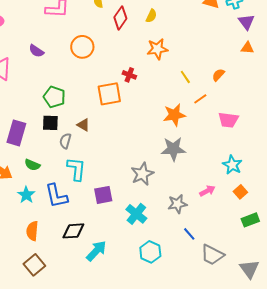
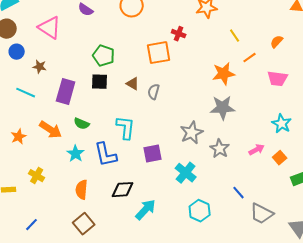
orange semicircle: (218, 75) -> (277, 42), moved
gray semicircle: (65, 141) -> (154, 92), moved
orange square: (240, 192) -> (280, 158), moved
gray star: (177, 204) -> (220, 149), moved, turned -30

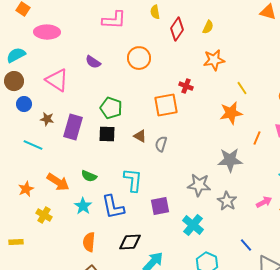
orange line: (250, 58) -> (257, 138), moved, turned -32
orange star: (224, 74) -> (231, 113), moved
purple rectangle: (66, 92) -> (73, 127), moved
gray star: (192, 133) -> (199, 185), turned 30
yellow cross: (37, 176) -> (44, 215), moved

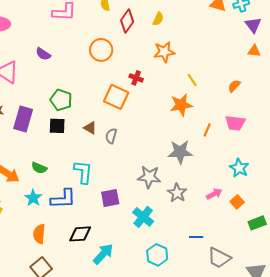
orange circle: (139, 58) -> (101, 50), moved
orange square: (166, 105) -> (116, 97), turned 35
blue L-shape: (113, 207) -> (63, 199), turned -80
blue line: (246, 245) -> (196, 237), turned -48

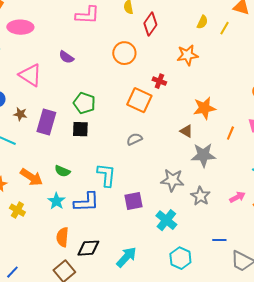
yellow semicircle: (158, 19) -> (202, 22), moved
yellow line: (192, 80) -> (224, 28), moved, turned 64
brown triangle: (90, 128) -> (186, 131), moved
gray semicircle: (111, 136) -> (134, 139), turned 49
black diamond: (80, 234) -> (88, 248), moved

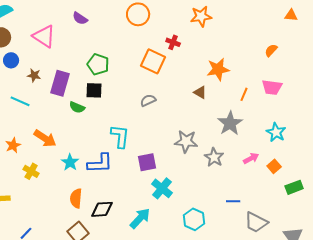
gray star: (203, 155) -> (230, 123), moved, turned -30
green semicircle: (62, 171) -> (77, 107), moved
cyan cross: (166, 220) -> (162, 188), moved

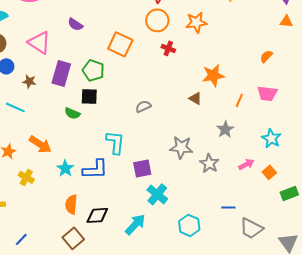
orange circle: (138, 14) -> (157, 20), moved
orange square: (153, 61) -> (120, 44), moved
purple rectangle: (60, 83) -> (61, 73), moved
gray star: (230, 123) -> (225, 129), size x0.7

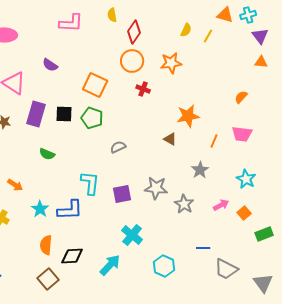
green pentagon: (93, 70) -> (92, 118), moved
black square: (89, 96) -> (64, 114), moved
orange arrow: (40, 144) -> (15, 185), size x0.7
purple square: (142, 168) -> (122, 194), moved

